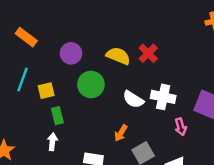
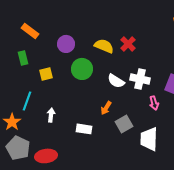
cyan line: (22, 79) -> (27, 101), moved
green rectangle: (57, 116) -> (23, 58), moved

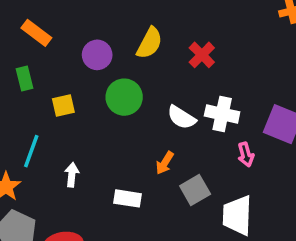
yellow semicircle: (104, 46) -> (149, 43), moved, turned 96

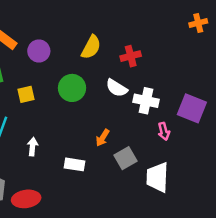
purple circle: (97, 55) -> (39, 51), moved
red cross: (202, 55) -> (131, 56), turned 30
white semicircle: (182, 117) -> (117, 88), moved

